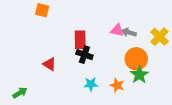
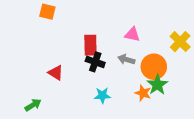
gray arrow: (129, 32) -> (126, 60), moved
orange star: (117, 85) -> (143, 93), moved
green arrow: (20, 93) -> (33, 105), moved

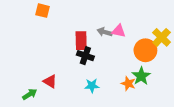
gray arrow: (126, 60) -> (105, 32), moved
orange circle: (154, 67) -> (145, 50), moved
red triangle: (56, 73) -> (50, 81), moved

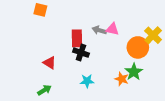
red triangle: (50, 81) -> (49, 63), moved
green arrow: (30, 94) -> (44, 90), moved

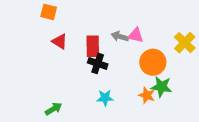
orange circle: (138, 47) -> (153, 62), moved
red triangle: (49, 63) -> (60, 41), moved
green star: (134, 72) -> (161, 87), turned -30

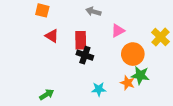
pink triangle: (136, 35) -> (118, 31), turned -40
gray arrow: (120, 36) -> (93, 11), moved
cyan star: (105, 98) -> (99, 89), moved

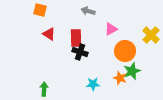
green star: (140, 75) -> (132, 71), turned -30
green arrow: (47, 95) -> (44, 89), turned -56

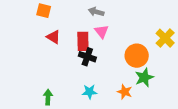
pink triangle: (111, 29) -> (102, 32), moved, turned -40
orange star: (120, 78) -> (125, 92), moved
cyan star: (93, 84) -> (90, 92), moved

